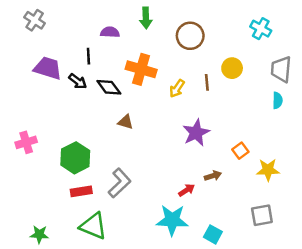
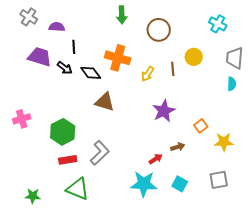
purple semicircle: (110, 32) -> (57, 27), moved
brown triangle: (126, 122) -> (105, 102), size x1.5
cyan square: (213, 234) -> (180, 184), moved

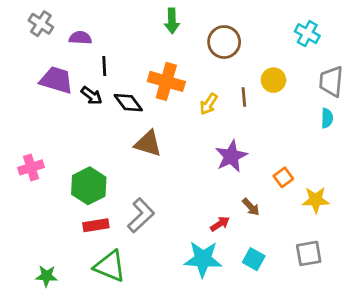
brown arrow: (178, 147) -> (251, 207), turned 64

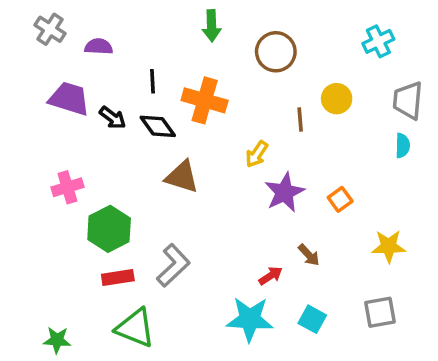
cyan cross: (307, 34) -> (378, 41), turned 35
black line: (104, 66) -> (153, 81), moved
yellow arrow: (209, 104) -> (257, 154), moved
pink cross: (31, 167) -> (67, 187), moved
orange square: (283, 177) -> (340, 199), moved

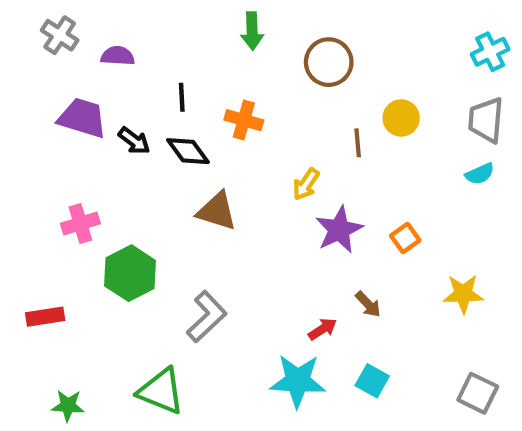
cyan cross: (378, 41) -> (490, 52), moved
orange cross: (205, 100) -> (244, 120), size x0.7
cyan semicircle: (403, 146) -> (480, 174), turned 65
red rectangle: (118, 278) -> (45, 317), moved
gray square: (380, 312) -> (478, 393), moved, turned 36

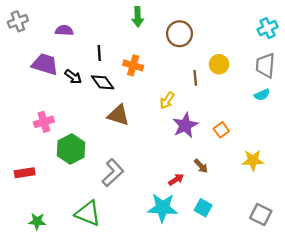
gray cross: (60, 35) -> (18, 21), moved, turned 36

